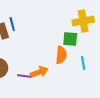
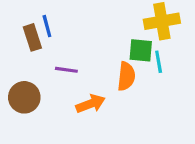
cyan line: (83, 63) -> (159, 62), moved
purple line: (24, 76) -> (66, 70), moved

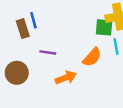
green square: (141, 50) -> (104, 27), moved
orange semicircle: (126, 76) -> (92, 57), turned 36

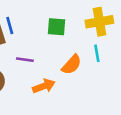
green square: (104, 27) -> (56, 27), moved

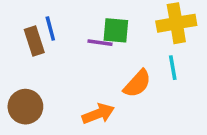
purple line: (25, 60) -> (100, 43), moved

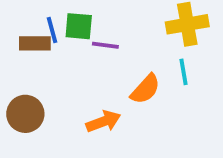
green square: (116, 30) -> (79, 26), moved
brown rectangle: (34, 41) -> (35, 43), turned -72

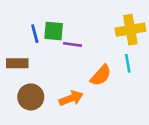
brown rectangle: (35, 43) -> (17, 63), moved
brown circle: (25, 114) -> (31, 97), moved

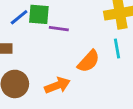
blue line: (35, 34) -> (19, 17), turned 66

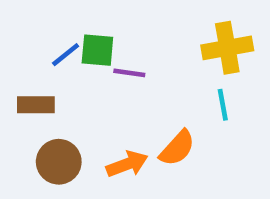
orange semicircle: (89, 61) -> (177, 148), moved

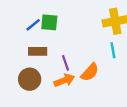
purple line: (129, 73) -> (65, 63), moved, turned 63
brown rectangle: (36, 105) -> (38, 51), moved

